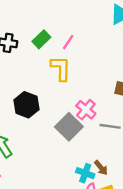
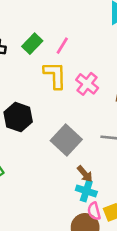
pink cross: (86, 110) -> (87, 84), moved
brown arrow: (101, 168) -> (85, 174), moved

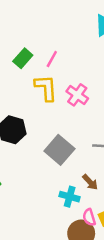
brown arrow: (85, 174) -> (90, 182), moved
cyan cross: (86, 191) -> (70, 197), moved

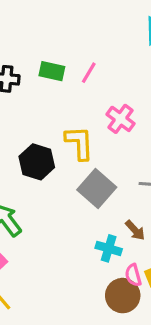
green rectangle: (23, 58) -> (52, 71), turned 60
yellow L-shape: (46, 88) -> (79, 143), moved

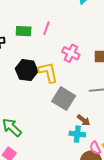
black hexagon: (37, 162) -> (27, 70), moved
brown arrow: (135, 230) -> (84, 120), moved

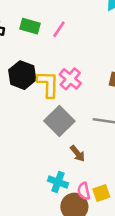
pink cross: (71, 53) -> (70, 79), moved
cyan cross: (77, 134) -> (58, 182), moved

